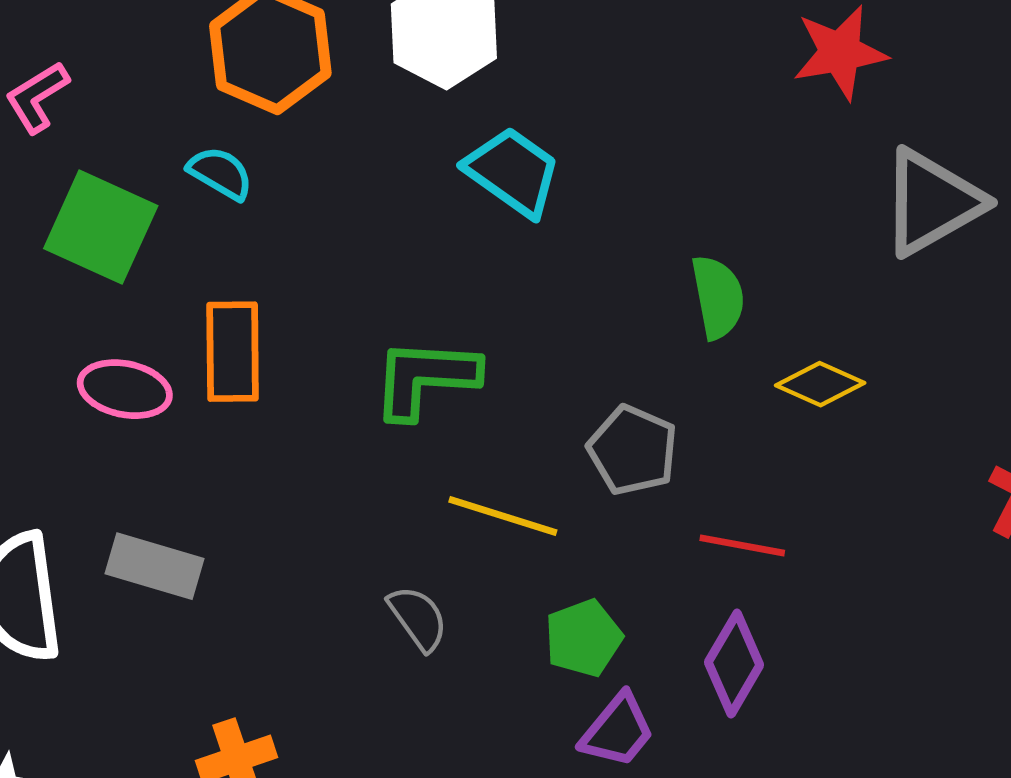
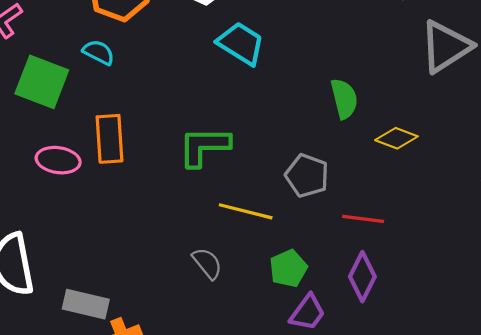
gray rectangle: (155, 566) -> (86, 304), moved

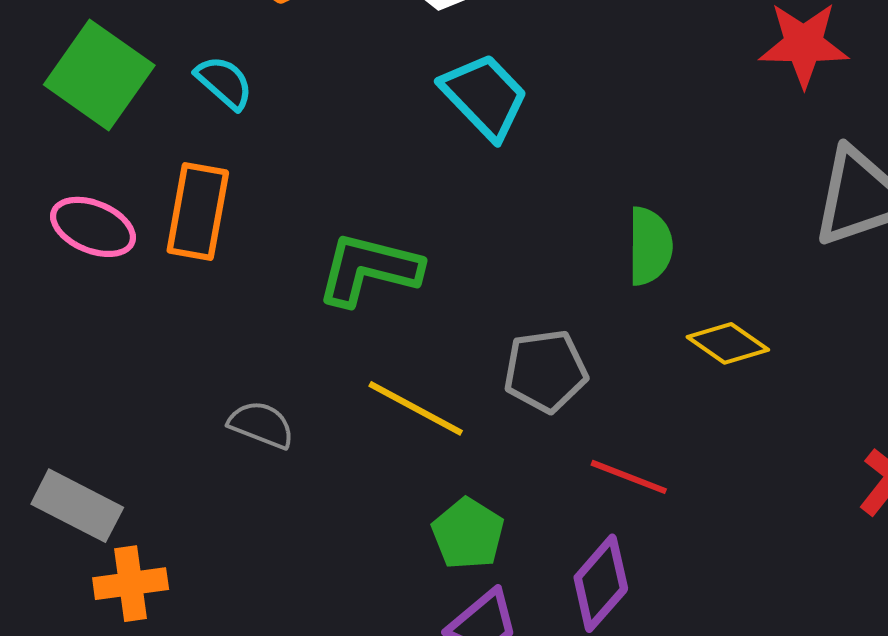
cyan semicircle: (99, 52) -> (224, 82), moved
gray pentagon: (307, 176) -> (545, 371), turned 30
gray semicircle: (207, 263) -> (261, 425), moved, turned -44
green pentagon: (288, 268) -> (468, 534), turned -30

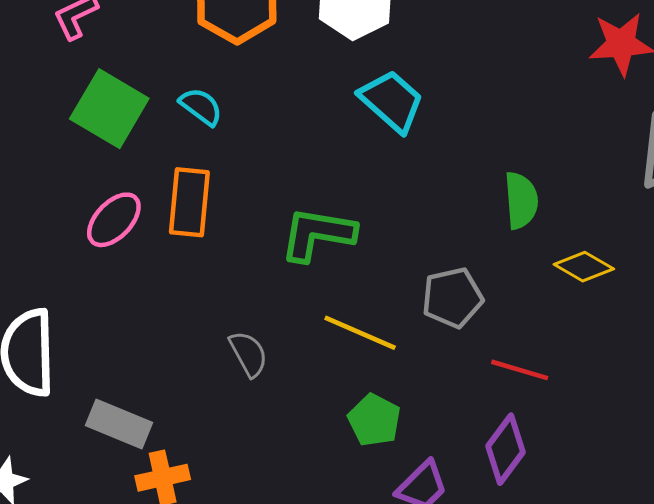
pink ellipse: (93, 227) -> (114, 220), turned -64
gray semicircle: (261, 425) -> (248, 354), turned 45
green pentagon: (468, 534) -> (374, 420), moved

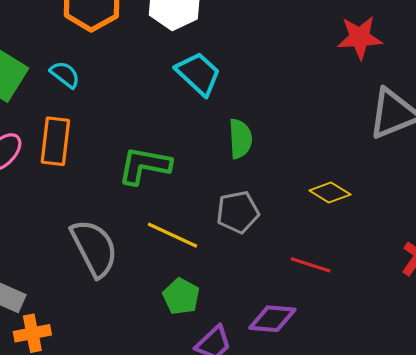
green semicircle: (521, 200) -> (240, 139), moved
gray semicircle: (248, 354) -> (94, 248), size x1.8
red line: (520, 370) -> (311, 265), moved
purple diamond: (506, 449) -> (272, 319), turned 57

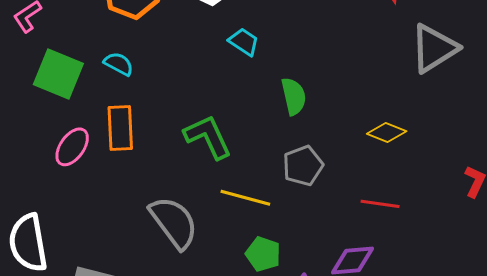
cyan trapezoid: (198, 74) -> (244, 42), size x0.7
green L-shape: (144, 166) -> (208, 137), turned 64

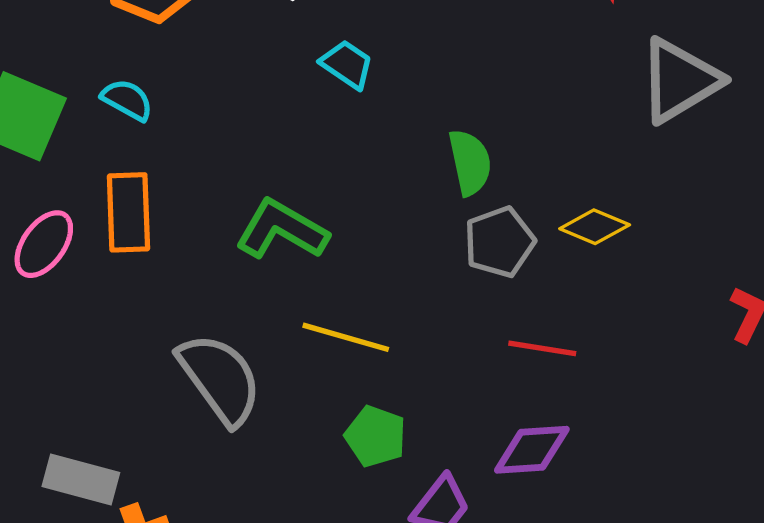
green semicircle: (294, 96) -> (470, 162), moved
green L-shape: (208, 137) -> (282, 230), turned -36
gray pentagon: (303, 166) -> (499, 242), moved
red line: (380, 204) -> (542, 348), moved

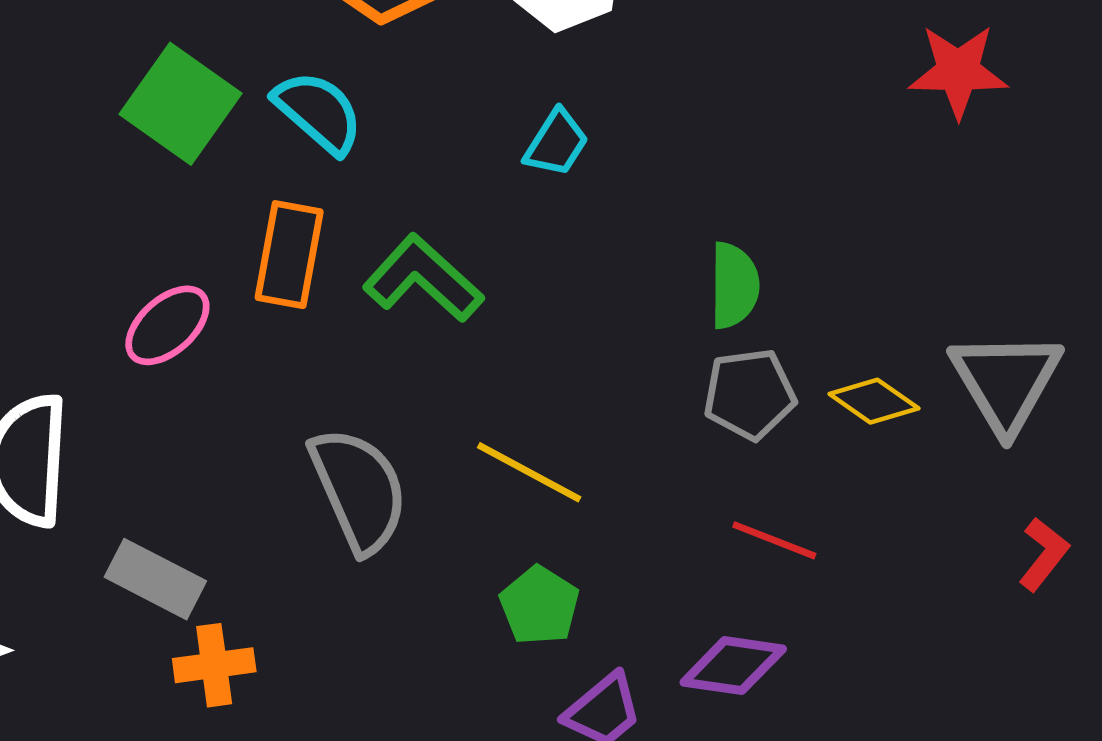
cyan trapezoid: (347, 64) -> (556, 143), moved, turned 76
gray triangle: (680, 81) -> (1006, 382), moved, turned -42
cyan semicircle: (127, 100) -> (318, 112), size x1.4
green L-shape: (282, 230) -> (423, 278), moved
pink ellipse: (44, 244) -> (167, 325), moved

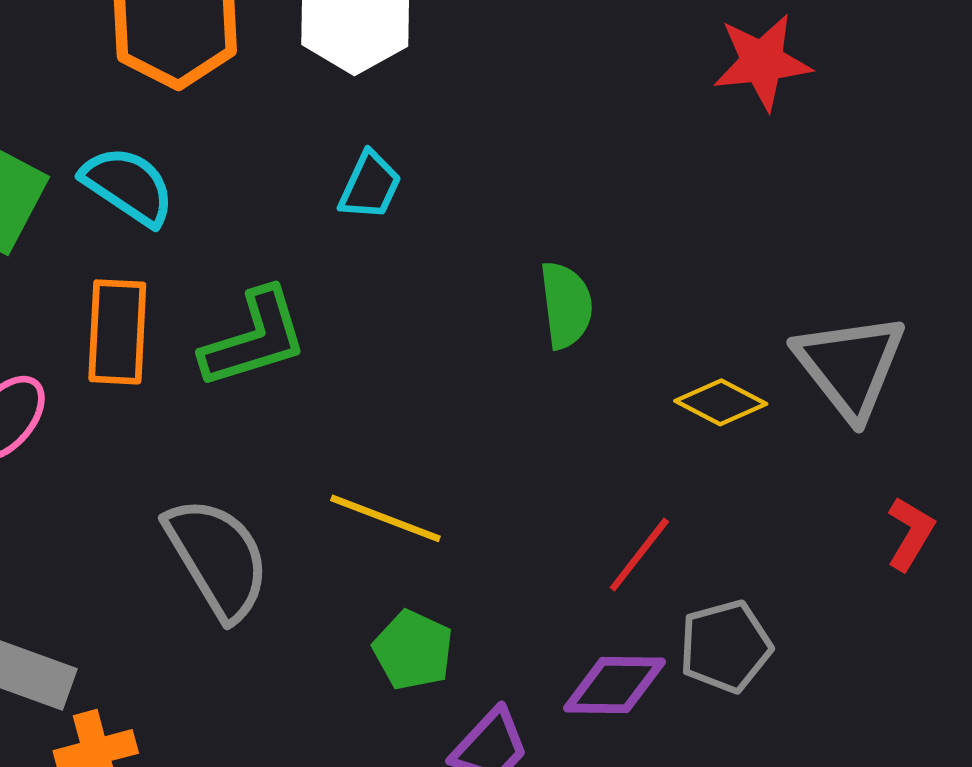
green L-shape: (423, 278) -> (254, 338), turned 128
gray pentagon: (750, 394) -> (725, 646), moved
red line: (774, 540) -> (639, 555), turned -66

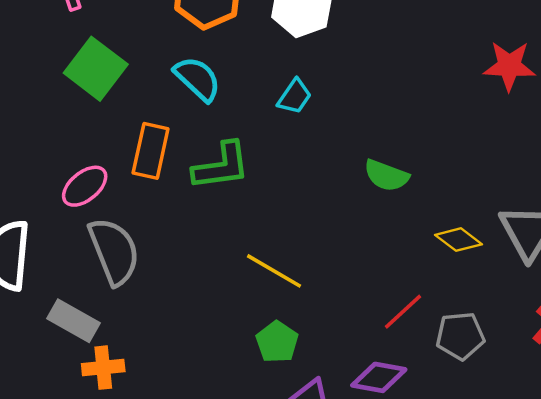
cyan semicircle: (128, 186) -> (198, 79), moved
green semicircle: (566, 305) -> (386, 176), turned 108
gray semicircle: (217, 558) -> (114, 251), moved
gray pentagon: (725, 646) -> (460, 336), moved

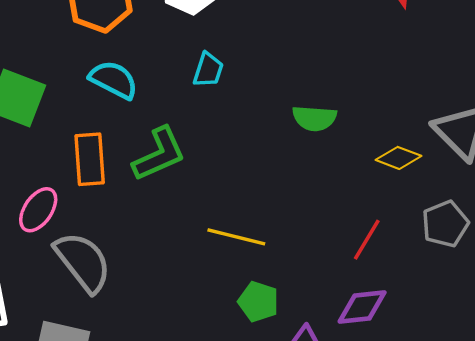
gray pentagon: (460, 336) -> (445, 224), moved

